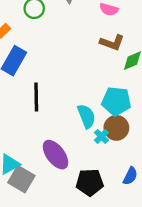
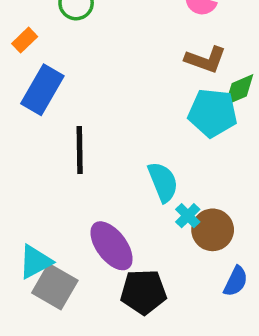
cyan pentagon: (116, 101) -> (213, 113), moved
brown circle: (116, 128) -> (213, 230), moved
black pentagon: (90, 182) -> (143, 292), moved

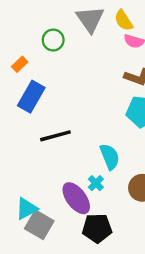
black line: (80, 150) -> (55, 136), turned 76
cyan cross: (188, 216) -> (96, 183), moved

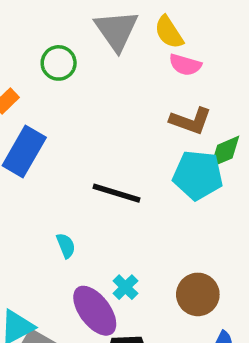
black line: (55, 136) -> (116, 193), moved, turned 32
cyan semicircle: (110, 157) -> (66, 246), moved, size x0.6

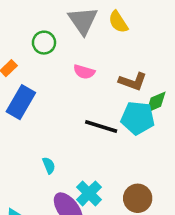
pink semicircle: (185, 65) -> (84, 72), moved
black line: (116, 193) -> (101, 127), moved
cyan cross: (125, 287) -> (89, 193), size x1.5

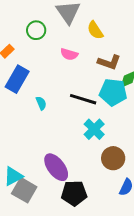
yellow semicircle: (118, 22) -> (95, 30), moved
cyan semicircle: (49, 165) -> (41, 103), moved
cyan cross: (89, 193) -> (94, 129), moved

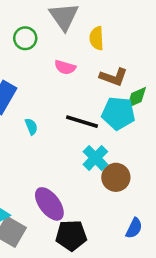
yellow semicircle: (95, 30) -> (97, 38), turned 30
brown circle: (113, 158) -> (116, 177), moved

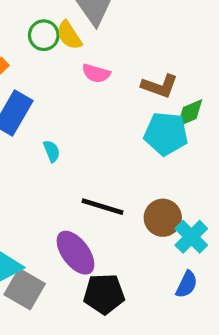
yellow semicircle: (97, 38) -> (69, 35), moved, turned -30
black line: (82, 122) -> (102, 207), moved
cyan cross: (95, 158) -> (191, 237), moved

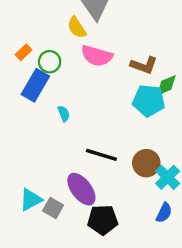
green circle: (44, 35) -> (50, 62), moved
pink semicircle: (96, 73) -> (97, 56), size x1.5
gray square: (25, 289) -> (53, 208), moved, size x0.7

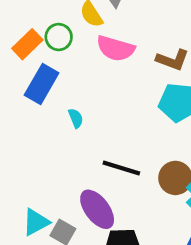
orange rectangle: (24, 52) -> (27, 44), size x1.5
green circle: (50, 62) -> (59, 37), moved

